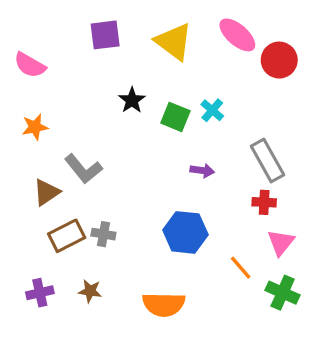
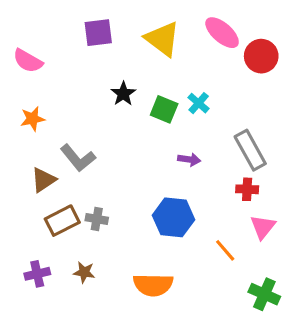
green cross: (283, 293) -> (264, 294), moved

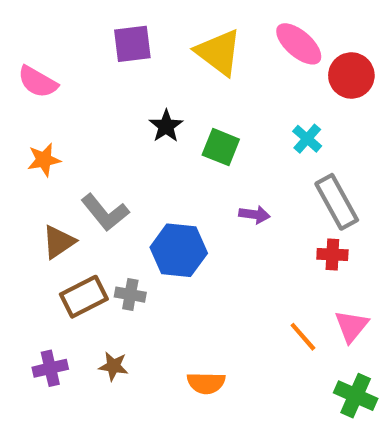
cyan cross: (199, 103) -> (307, 139), moved
blue hexagon: (173, 217) -> (179, 250), moved
pink triangle: (263, 227) -> (351, 326), moved
orange semicircle: (153, 285) -> (206, 383), size x0.7

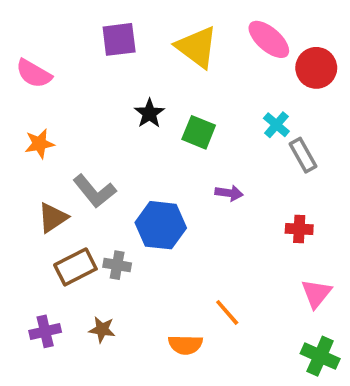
gray rectangle: (337, 202) -> (303, 155), moved, size x0.7
orange line: (303, 337) -> (227, 312), moved

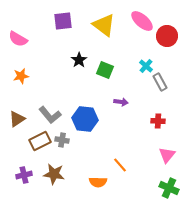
gray L-shape: (94, 191) -> (50, 115), moved
brown triangle: (53, 218) -> (17, 119), moved
brown star: (102, 330) -> (54, 174), size x1.5

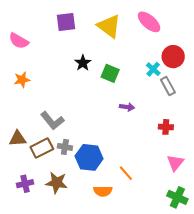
red circle: (167, 36) -> (173, 57), moved
brown triangle: (17, 119) -> (18, 139), moved, turned 30
blue hexagon: (85, 119) -> (89, 157), moved

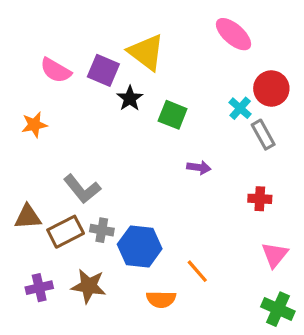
purple square: (66, 22) -> (103, 70), moved, turned 30
yellow triangle: (109, 26) -> (146, 52), moved
pink semicircle: (19, 41) -> (56, 70), moved

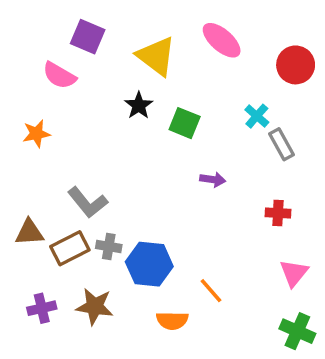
pink ellipse: (233, 34) -> (222, 40), moved
purple square: (103, 70) -> (88, 37), moved
red circle: (271, 88) -> (296, 65), moved

